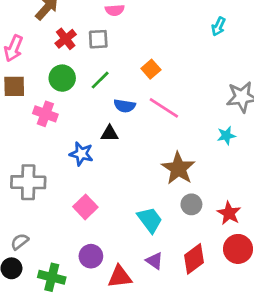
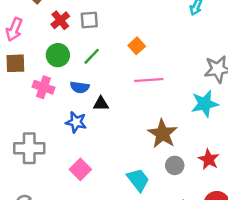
blue semicircle: (125, 106) -> (80, 87), moved
pink line: (164, 108) -> (149, 80), turned -36
cyan star: (226, 136) -> (205, 104), size x1.6
red star: (229, 213) -> (209, 159), moved

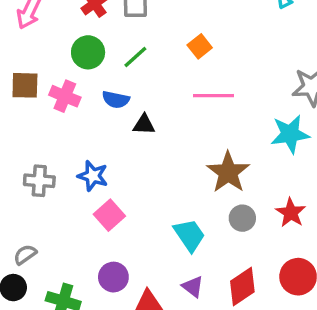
brown square: (15, 63) -> (25, 85), moved
blue star: (76, 122) -> (93, 176), moved
gray cross: (29, 148) -> (39, 181), size x0.7

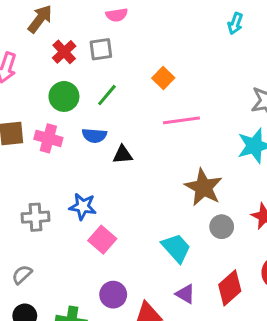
gray semicircle: (25, 255) -> (22, 274), moved

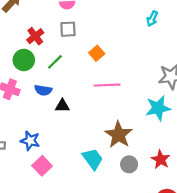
gray square: (101, 49) -> (68, 29), moved
red cross: (64, 52) -> (35, 36), moved
cyan trapezoid: (176, 248) -> (93, 159), moved

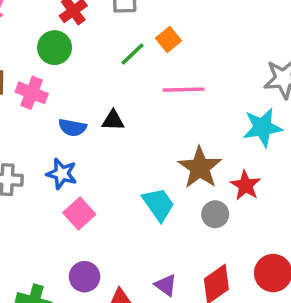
green line: (55, 62) -> (132, 54), moved
blue semicircle: (43, 90) -> (72, 128), moved
red star: (161, 160) -> (245, 185), moved

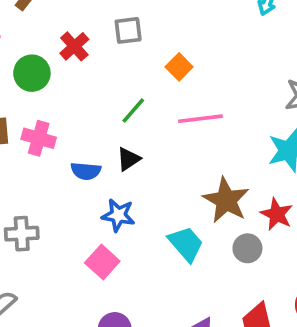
green circle: (55, 48) -> (32, 73), moved
green line: (132, 54) -> (133, 111), moved
black triangle: (113, 120) -> (128, 159), turned -30
blue star: (62, 174) -> (118, 215), moved

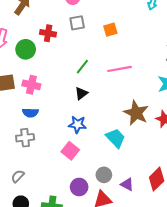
red cross: (74, 46) -> (48, 33), turned -35
orange square: (179, 67) -> (110, 30), moved, turned 32
blue semicircle: (86, 171) -> (30, 113), moved
gray circle: (247, 248) -> (104, 175), moved

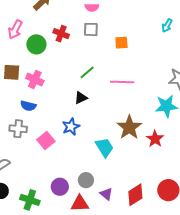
blue star: (77, 124) -> (71, 127), turned 30
pink square: (70, 151) -> (46, 140), moved

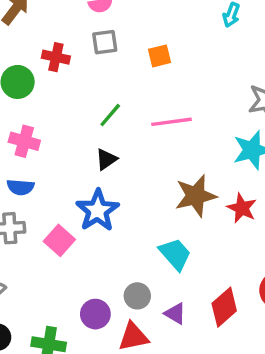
blue star: (71, 127) -> (98, 210), size x1.4
brown star: (129, 127) -> (196, 196), turned 30
cyan trapezoid: (104, 147) -> (175, 254), moved

